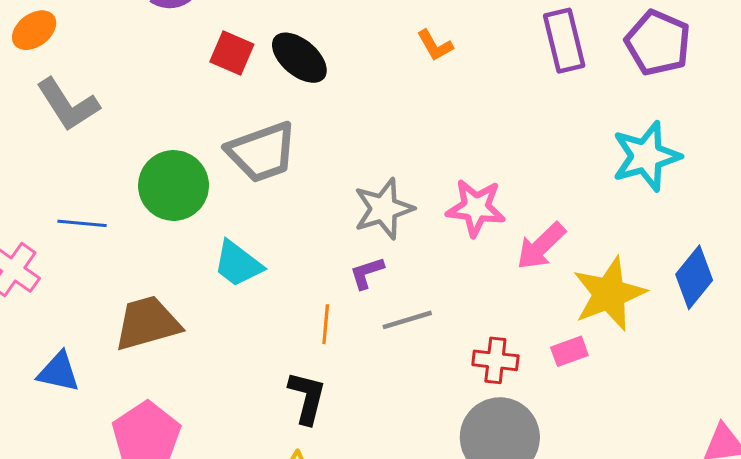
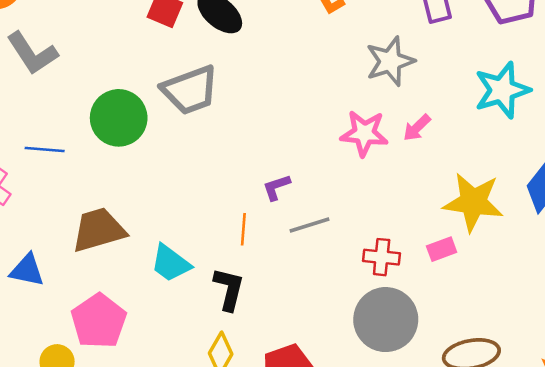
gray star: (384, 209) -> (390, 61), moved
pink arrow: (541, 246) -> (417, 128), moved, size x0.7
cyan trapezoid: (238, 264) -> (171, 263), moved
yellow star: (609, 294) -> (473, 202), turned 30

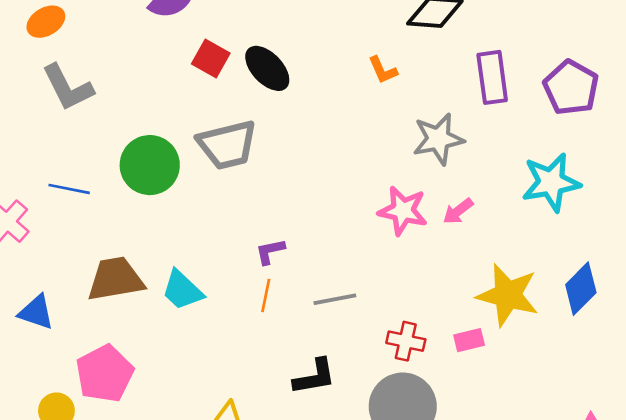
purple L-shape: (276, 187) -> (270, 251), moved
cyan trapezoid: (171, 263) -> (182, 290), moved
black L-shape: (229, 289) -> (315, 377), moved, turned 60

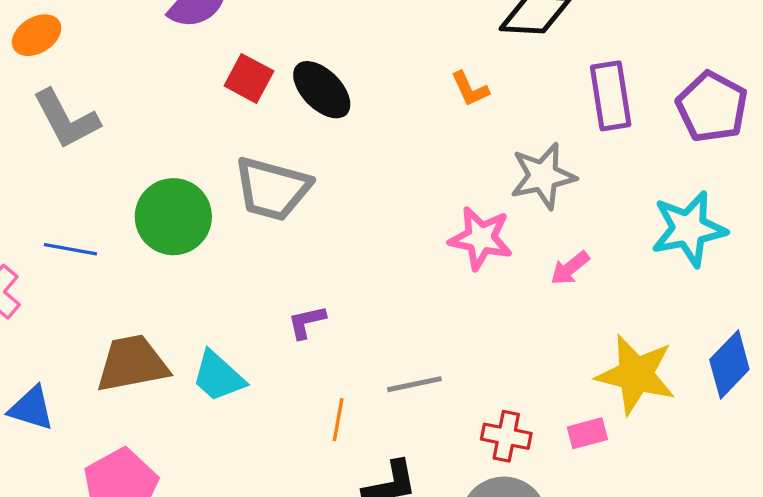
gray trapezoid: (227, 145) -> (272, 189), turned 30
pink star: (403, 211) -> (481, 238), moved
purple L-shape: (270, 251) -> (307, 322), moved
orange line: (266, 296) -> (338, 420), moved

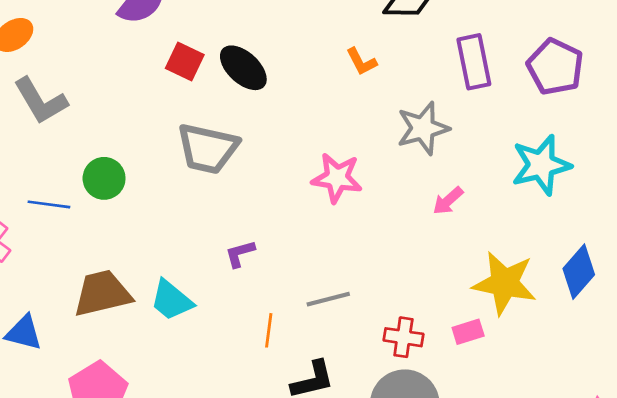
green circle: (173, 217) -> (104, 178), moved, size x0.7
pink star: (481, 238) -> (337, 178), moved

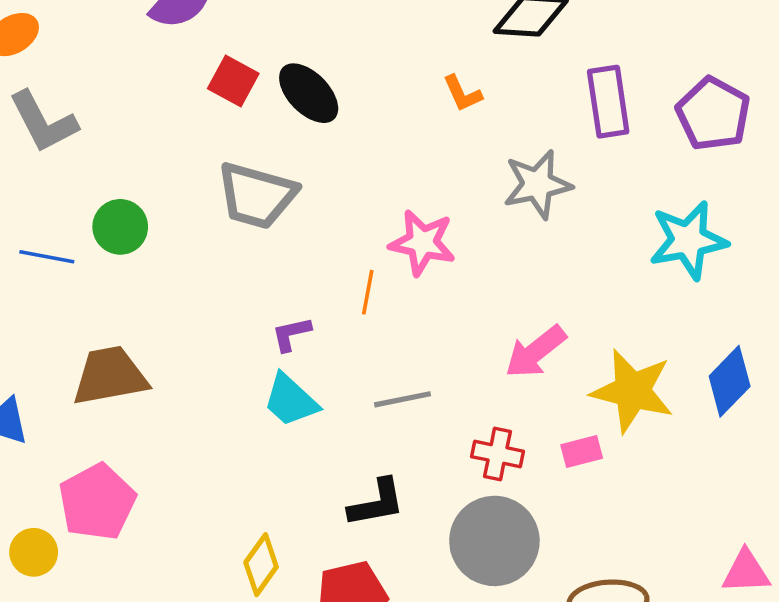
pink arrow: (448, 201) -> (536, 352), moved, size x1.5
cyan trapezoid: (172, 300) -> (291, 400), moved
orange line: (269, 330) -> (368, 292), moved

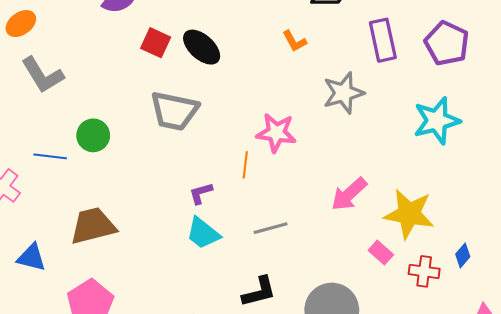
blue diamond: (730, 381) -> (463, 255), moved, size x0.6
pink rectangle: (582, 451) -> (381, 252), turned 60
red cross: (498, 454) -> (424, 271), moved

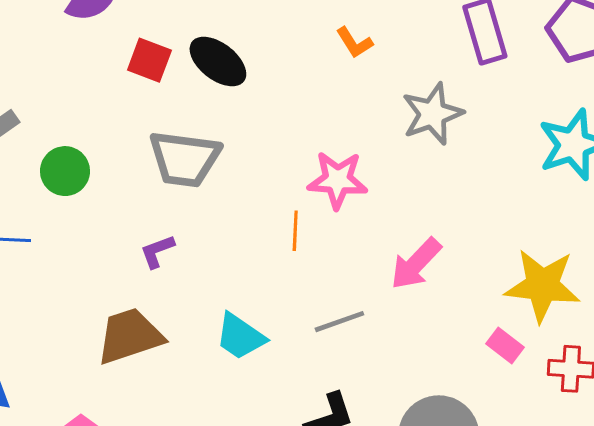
green circle: (93, 135) -> (65, 171), moved
purple L-shape: (201, 193) -> (157, 251), moved
pink arrow: (349, 194) -> (416, 264), moved
brown trapezoid: (93, 226) -> (130, 336), moved

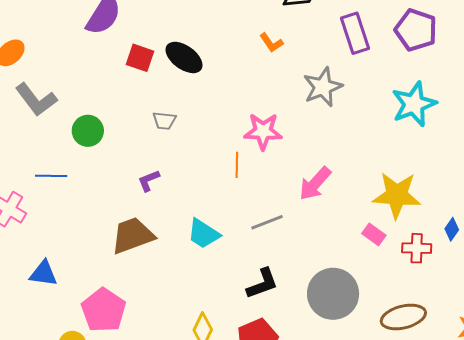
gray trapezoid: (185, 159) -> (164, 121), size x0.5

